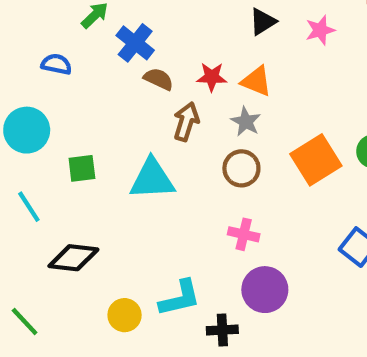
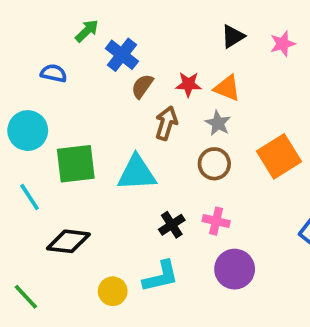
brown semicircle: (159, 79) -> (142, 86), turned -80
green square: (82, 168) -> (76, 164), size x1.6
black cross: (222, 330) -> (172, 225), moved, turned -30

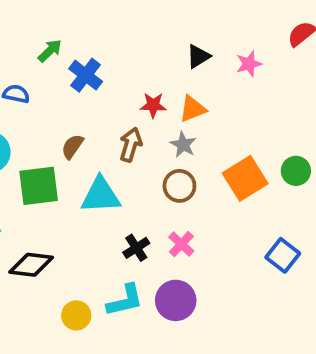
brown semicircle: (142, 86) -> (72, 146), moved
orange triangle: (227, 88) -> (193, 109), turned -44
pink cross: (216, 221) -> (181, 244), turned 30
purple circle: (235, 269) -> (176, 300), moved

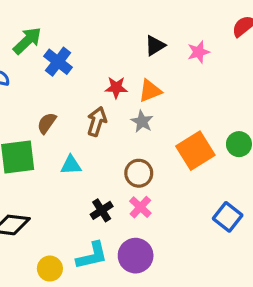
green arrow: (50, 51) -> (27, 41), size x1.4
brown circle: (179, 186) -> (139, 173), moved
cyan triangle: (101, 195) -> (71, 165), size x0.6

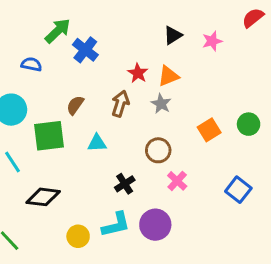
red star: (116, 88) -> (138, 73), turned 30
orange square: (195, 151) -> (209, 130), size x0.7
pink cross: (140, 207) -> (177, 181), moved

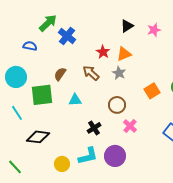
brown arrow: (120, 104) -> (91, 73), turned -66

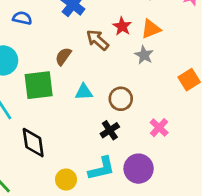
brown arrow: (91, 73) -> (97, 40), moved
brown circle: (117, 105) -> (121, 99), moved
black diamond: (38, 137) -> (33, 143), turned 75

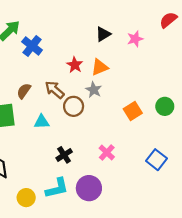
brown arrow: (97, 40) -> (55, 90), moved
brown circle: (121, 99) -> (74, 106), moved

